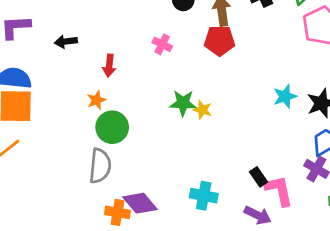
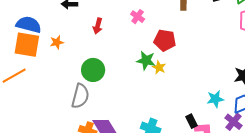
red pentagon: (220, 41) -> (165, 40), moved
cyan star: (285, 96) -> (215, 99), moved
orange star: (96, 100) -> (57, 42), moved

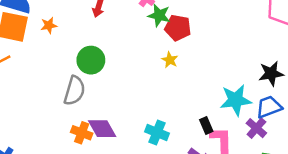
green star: (146, 61) -> (159, 15), moved
cyan star: (215, 99) -> (236, 100), size x1.5

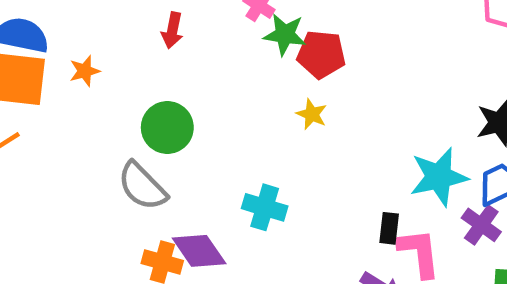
gray semicircle: (74, 91) -> (142, 186), turned 124
black rectangle: (206, 126) -> (389, 228), turned 35
cyan cross: (157, 133) -> (265, 207), moved

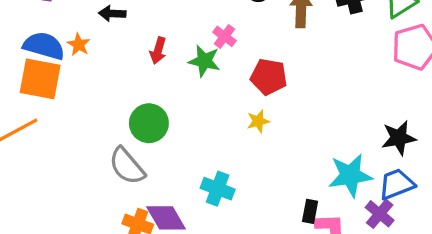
green star: (285, 35) -> (204, 61), moved
orange star: (85, 71) -> (79, 45), moved, turned -30
yellow star: (312, 114) -> (258, 121), turned 30

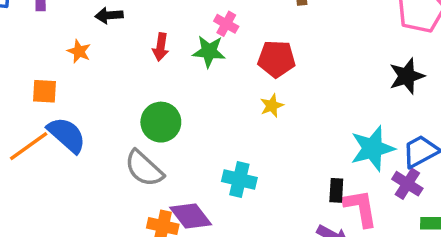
blue semicircle: (44, 46) -> (67, 135), moved, turned 33
orange square: (40, 79) -> (44, 91), size x0.6
black star: (399, 138) -> (407, 76), moved

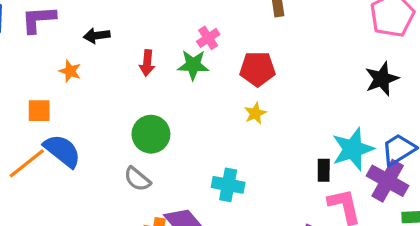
pink cross: (226, 24) -> (208, 38), turned 30
gray semicircle: (144, 168) -> (137, 179), size x0.7
purple cross: (407, 184) -> (388, 181), size x1.4
black rectangle: (336, 190) -> (324, 170), moved

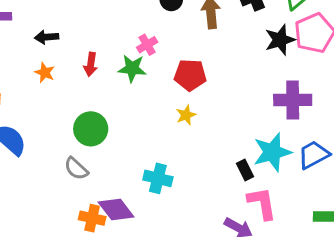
orange star: (70, 71) -> (45, 73), moved
black star: (382, 79) -> (280, 40), moved
black rectangle: (324, 170) -> (245, 170), turned -30
purple cross: (388, 181) -> (293, 100), moved, turned -33

